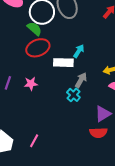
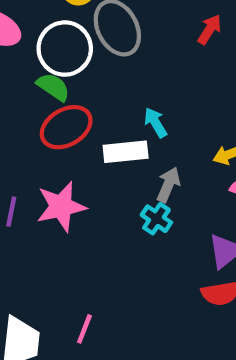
cyan arrow: (79, 51) -> (155, 122), turned -56
pink star: (31, 84) -> (61, 207), size x1.6

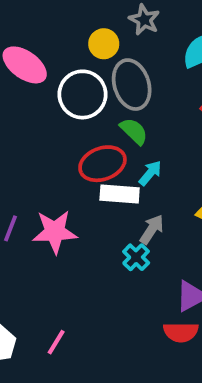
green semicircle: (53, 87) -> (134, 131), moved
cyan arrow: (155, 122) -> (150, 173), turned 60
red ellipse: (66, 127) -> (102, 164), moved

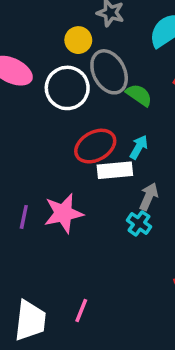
green semicircle: (134, 131) -> (139, 95), moved

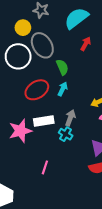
green semicircle: (139, 95) -> (62, 67), moved, turned 35
white rectangle: (115, 170) -> (44, 121), moved
pink line: (81, 310) -> (45, 167), moved

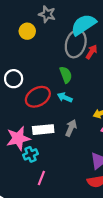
gray ellipse: (42, 45) -> (76, 44), moved, turned 45
white circle: (18, 56) -> (14, 79), moved, size x0.7
cyan arrow: (63, 89) -> (65, 97), turned -96
cyan cross: (66, 134) -> (31, 154), moved, turned 32

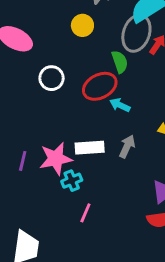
yellow circle: (27, 31) -> (82, 25), moved
green semicircle: (66, 75) -> (120, 62), moved
red ellipse: (38, 97) -> (100, 86), moved

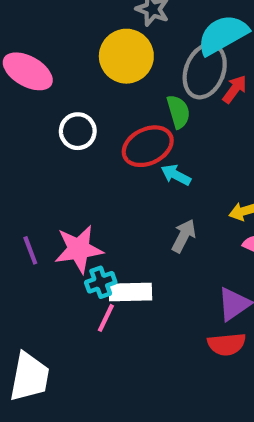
yellow circle: (82, 25) -> (126, 56), size x1.6
white rectangle: (90, 148) -> (130, 292), moved
purple line: (23, 161) -> (30, 250), turned -36
pink line: (85, 213) -> (106, 318), moved

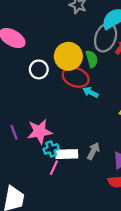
yellow circle: (126, 56) -> (68, 56), moved
red ellipse: (148, 146) -> (76, 77), turned 45
gray arrow: (184, 236) -> (93, 151), moved

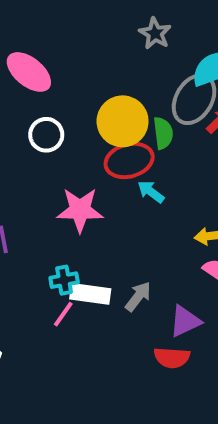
white circle: (39, 69) -> (46, 135), moved
red ellipse: (76, 77) -> (129, 160), turned -45
pink star: (40, 132) -> (80, 210), moved

